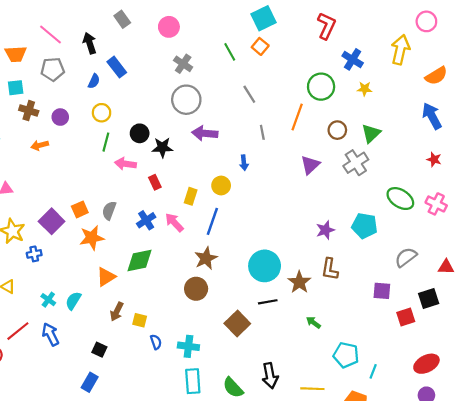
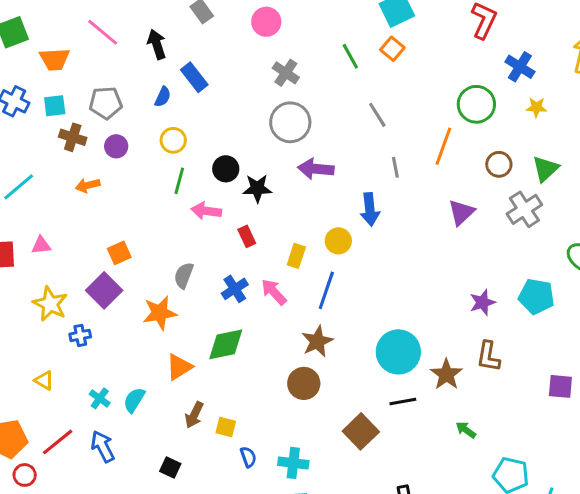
gray pentagon: (53, 69) -> (106, 103), moved
blue arrow: (244, 163) -> (370, 209), size x1.5
orange square: (80, 209) -> (119, 253), moved

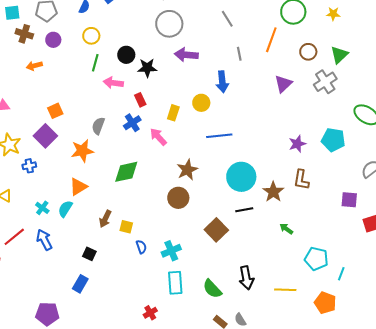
blue cross: (235, 289) -> (132, 123), moved
blue line: (326, 290) -> (219, 136), moved, turned 65
orange triangle: (179, 367) -> (78, 187), moved
cyan cross: (293, 463) -> (171, 251), turned -30

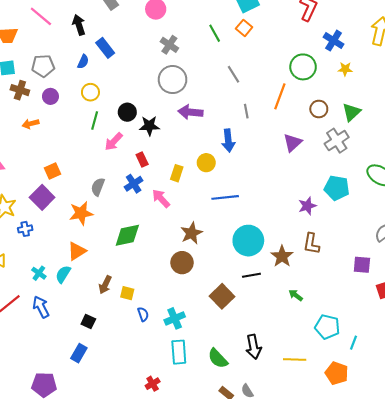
pink arrow: (113, 83) -> (114, 142), turned -54
cyan pentagon: (333, 140) -> (337, 188), moved

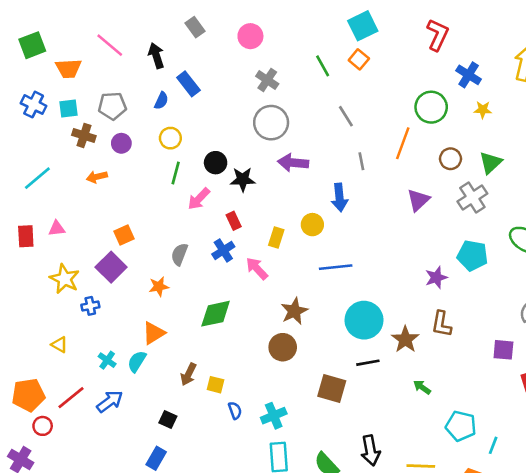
orange star: (81, 213) -> (159, 287), size x0.7
brown square: (222, 296) -> (332, 389), turned -30
blue arrow: (41, 307) -> (110, 401), turned 80

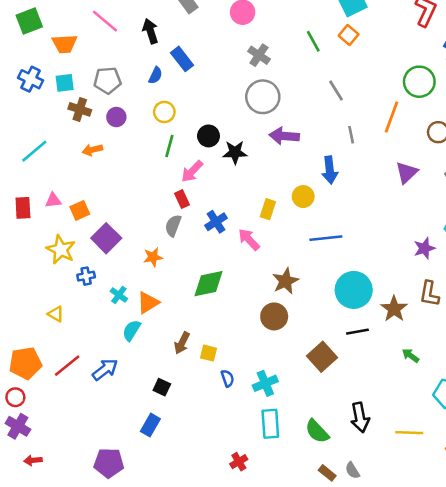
red rectangle: (234, 221) -> (182, 199), moved
orange square: (124, 235) -> (80, 210), moved
cyan cross: (107, 360) -> (119, 295), moved
brown square: (332, 389) -> (322, 357), turned 32
red circle: (43, 426) -> (15, 397), moved

